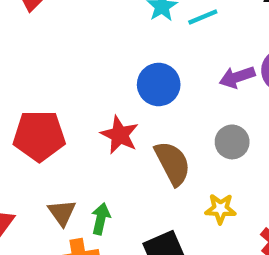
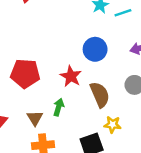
yellow star: (221, 209) -> (112, 125), moved
green arrow: (101, 219) -> (59, 107), moved

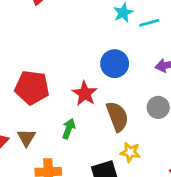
brown triangle: (35, 118) -> (26, 138), moved

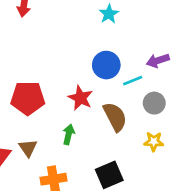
cyan line: (149, 23) -> (133, 81), moved
yellow star: (130, 152) -> (154, 142), moved

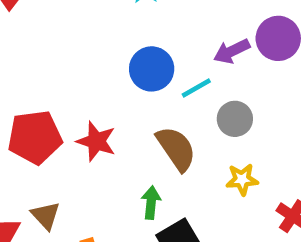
red star: (80, 98) -> (96, 141), moved
green arrow: (69, 134) -> (151, 203), moved

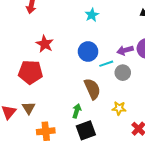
gray circle: (235, 119) -> (123, 73), moved
red star: (96, 141) -> (45, 44), moved

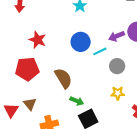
gray circle: (123, 73) -> (117, 66), moved
brown semicircle: (92, 89) -> (63, 78), moved
green arrow: (77, 111) -> (77, 101), turned 104

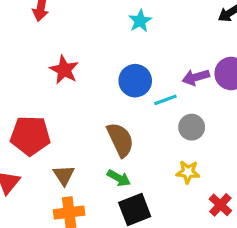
red pentagon: (27, 69) -> (30, 136), moved
brown semicircle: (63, 78) -> (120, 140), moved
brown triangle: (30, 104) -> (64, 175), moved

